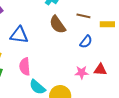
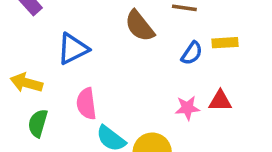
yellow rectangle: (107, 24) -> (225, 43), moved
blue triangle: (19, 35) -> (73, 49), turned -30

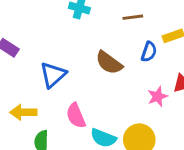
brown semicircle: (140, 26) -> (109, 63), moved

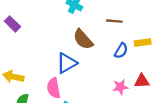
brown semicircle: (109, 63) -> (83, 39), moved
blue triangle: (53, 75) -> (67, 63), moved

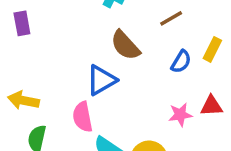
brown line: (114, 21) -> (171, 18), turned -35
purple rectangle: (13, 24) -> (22, 23), turned 35
yellow rectangle: (143, 42) -> (212, 49), turned -56

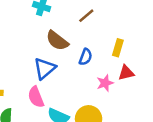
yellow rectangle: (212, 49) -> (118, 48), moved
blue semicircle: (181, 62) -> (85, 57), moved

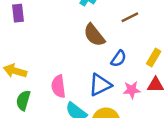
blue triangle: (45, 68) -> (100, 85), moved

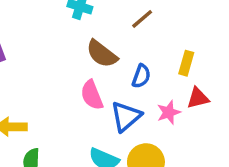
pink semicircle: (58, 86) -> (92, 95), moved

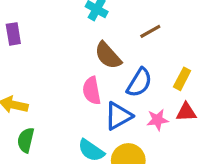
blue semicircle: (141, 76) -> (139, 83), size x1.4

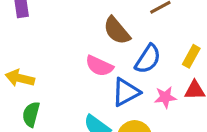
pink semicircle: (92, 91) -> (99, 66), turned -56

